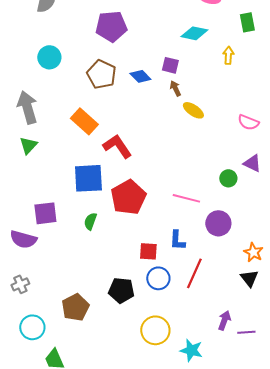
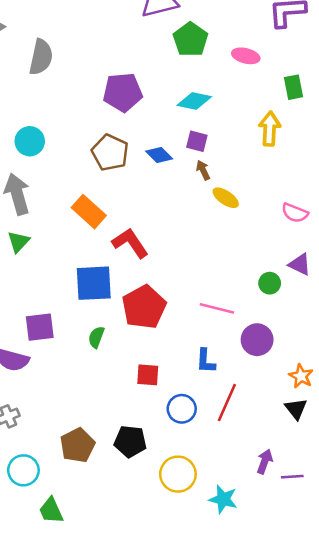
cyan diamond: (194, 33) -> (194, 101), moved
yellow arrow: (228, 55) -> (270, 129), size x1.5
cyan circle: (49, 57) -> (30, 141), moved
red square: (148, 251) -> (148, 375), moved
black pentagon: (121, 290) -> (130, 441), moved

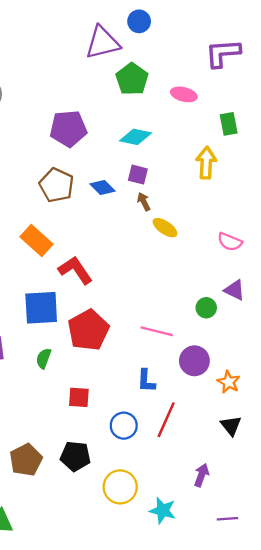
red square: (148, 375) -> (79, 397), moved
orange star: (301, 376) -> (229, 382), moved
purple line: (292, 477) -> (227, 519), moved

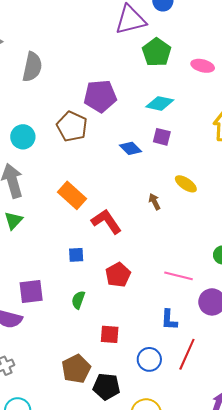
brown pentagon: (57, 185) -> (72, 126), moved
brown arrow: (144, 202) -> (155, 202), moved
blue square: (41, 308) -> (76, 255), size x0.5
red pentagon: (88, 330) -> (118, 275), size x0.7
brown pentagon: (26, 460) -> (76, 369), moved

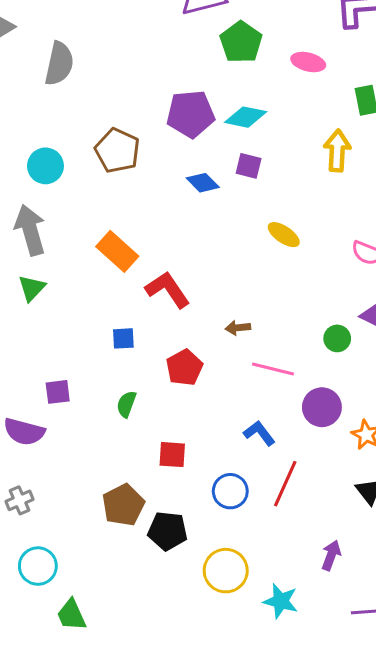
purple pentagon: (100, 96) -> (191, 114), moved
brown arrow: (155, 202) -> (238, 328), moved, turned -70
purple square: (31, 292) -> (58, 392), size x0.7
blue L-shape: (169, 320) -> (259, 433), turned 140

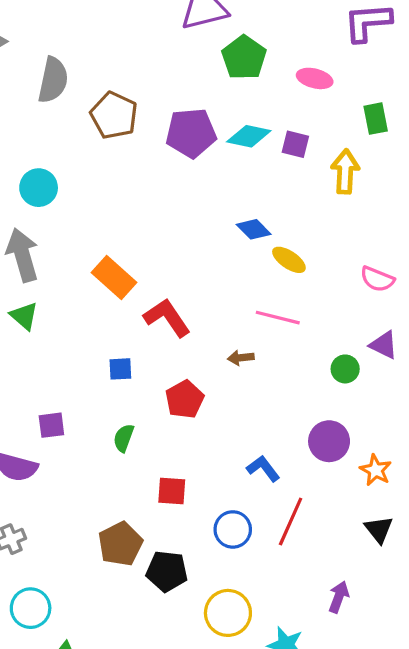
brown pentagon: (117, 151) -> (114, 115), moved
purple square: (249, 166) -> (295, 144), moved
blue diamond: (203, 183) -> (254, 229), moved
green triangle: (32, 288) -> (24, 316), turned -32
pink line: (273, 369) -> (278, 318), moved

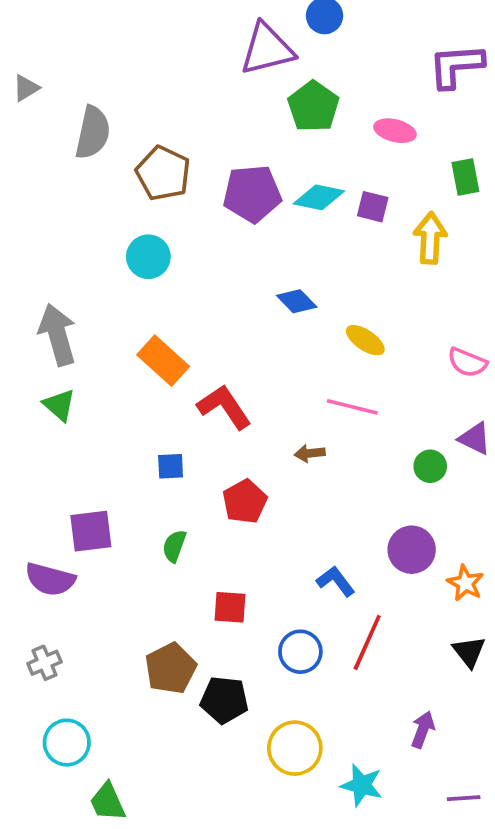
cyan circle: (39, 188) -> (148, 257), moved
blue diamond: (254, 229) -> (297, 301), moved
purple square: (51, 425) -> (91, 531), size x1.4

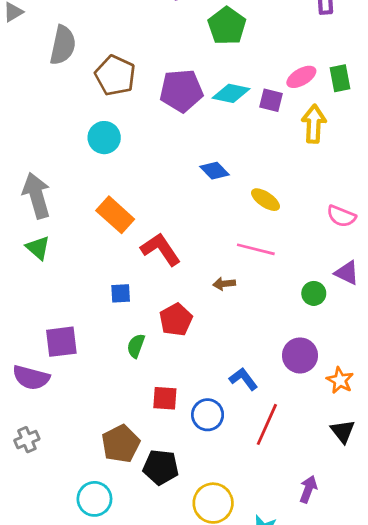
pink ellipse: (395, 131) -> (301, 77), moved, turned -44
green semicircle: (174, 546) -> (136, 346), moved
blue circle: (300, 652) -> (208, 415), moved
cyan circle: (67, 743) -> (94, 499), moved

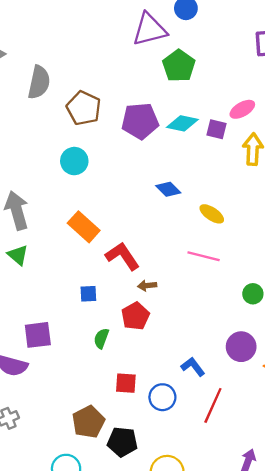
brown arrow: (224, 284) -> (147, 286), moved

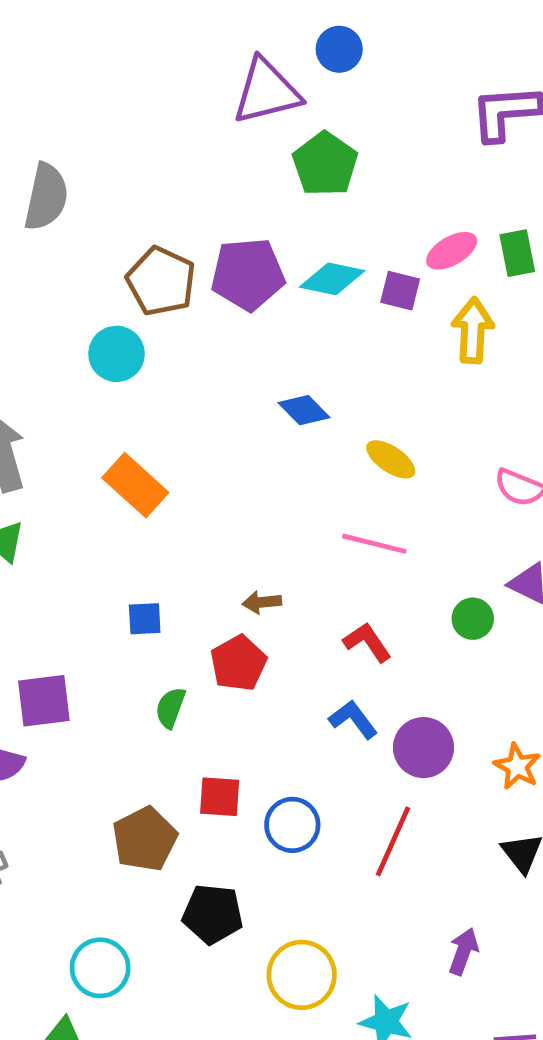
brown pentagon: (84, 108) -> (161, 281), moved
red L-shape: (122, 256) -> (367, 642), moved, size x0.7
purple circle: (241, 347) -> (424, 748), moved
blue L-shape: (193, 367) -> (353, 719), moved
brown pentagon: (88, 422) -> (145, 839), moved

